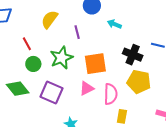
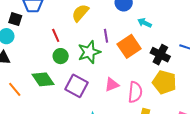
purple line: (77, 32) -> (106, 36), moved
orange square: (95, 64) -> (129, 46), moved, turned -30

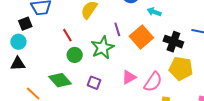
black square: (15, 19) -> (25, 24), turned -32
purple square: (76, 86) -> (94, 83), size x0.6
pink semicircle: (135, 92) -> (153, 82), turned 35

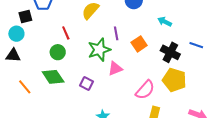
cyan arrow: (154, 12) -> (165, 22), moved
orange square: (141, 37) -> (139, 44), size x0.7
green circle: (75, 55) -> (58, 52), moved
pink triangle: (129, 77) -> (115, 69), moved

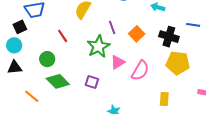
green circle: (58, 52) -> (47, 59), moved
pink semicircle: (145, 90) -> (140, 71), moved

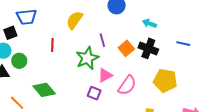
red line: (63, 36) -> (52, 45), turned 32
black cross: (169, 37) -> (148, 48), moved
green circle: (47, 59) -> (19, 61), moved
purple square: (92, 82) -> (94, 93), moved

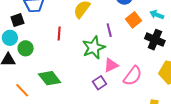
orange square: (126, 48) -> (134, 20), moved
purple square: (94, 93) -> (99, 83), turned 32

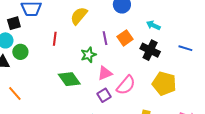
orange square: (134, 20) -> (125, 38), moved
green star: (94, 48) -> (88, 55), size x0.7
green diamond: (50, 78) -> (69, 79), moved
purple square: (99, 83) -> (104, 95), moved

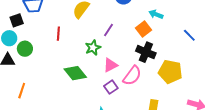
purple line: (105, 38) -> (108, 30), turned 48
orange square: (125, 38) -> (144, 29), moved
blue line: (185, 48) -> (189, 35), turned 32
black cross: (150, 50) -> (146, 52), moved
orange line: (15, 94) -> (22, 91), turned 63

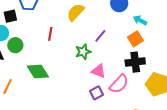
cyan arrow: (156, 14) -> (140, 20), moved
black cross: (146, 52) -> (135, 62), turned -36
pink triangle: (110, 65) -> (99, 71), turned 42
green diamond: (75, 73) -> (38, 72), moved

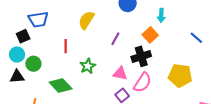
cyan arrow: (140, 20) -> (161, 15), moved, turned -104
green star: (83, 52) -> (88, 66), moved
black cross: (135, 62) -> (141, 56), moved

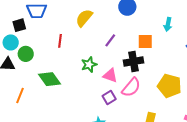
cyan arrow: (161, 15) -> (168, 24), moved
orange square: (150, 35) -> (145, 41), turned 35
green star: (88, 66) -> (89, 65), moved

